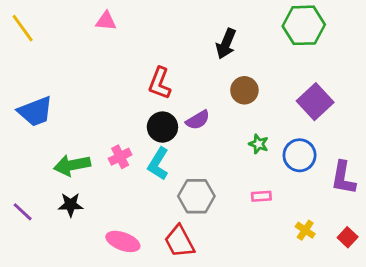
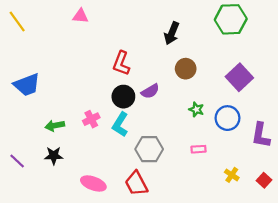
green arrow: (72, 165) -> (55, 126), size x0.7

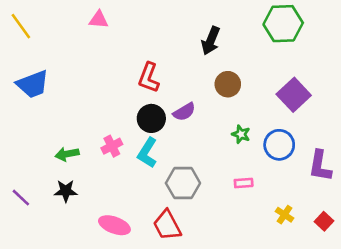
blue trapezoid: (27, 85) -> (33, 84), moved

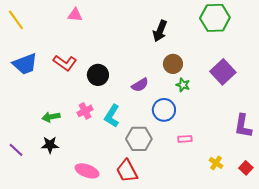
red L-shape: (149, 78) -> (65, 63), moved, turned -75
black circle: (151, 118) -> (98, 75), moved
green star: (241, 134) -> (183, 85), moved
blue circle: (279, 145) -> (164, 110), moved

